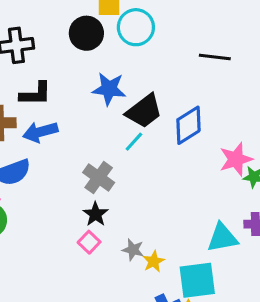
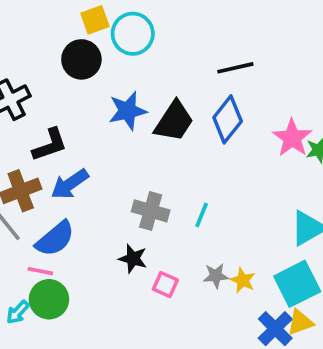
black line: (215, 57) -> (235, 68), moved
cyan line: (134, 142) -> (202, 215), moved
black star: (96, 214) -> (133, 259), moved

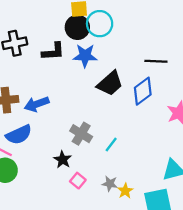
black circle: (81, 59) -> (77, 27), moved
blue star: (128, 111) -> (85, 56), moved
black L-shape: (50, 145) -> (53, 52), moved

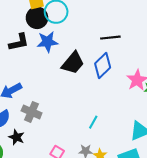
gray cross: (81, 134) -> (32, 112), moved
cyan line: (111, 145) -> (93, 122), moved
black star: (63, 160) -> (17, 137), moved

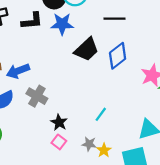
black line: (110, 38) -> (115, 19), moved
black star: (17, 137) -> (59, 122), moved

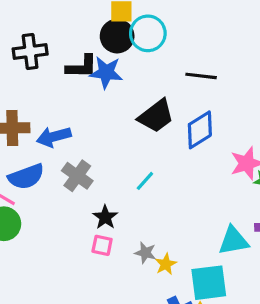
blue star: (62, 24) -> (106, 72), moved
cyan line: (101, 114) -> (145, 181), moved
pink square: (59, 142) -> (102, 245), turned -32

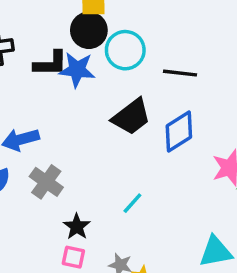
cyan circle: (148, 33) -> (125, 50), moved
cyan line: (145, 181) -> (132, 203), moved

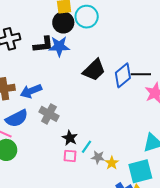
cyan circle: (125, 50) -> (87, 17), moved
black line: (180, 73) -> (141, 74), moved
cyan line: (132, 203) -> (86, 147), moved

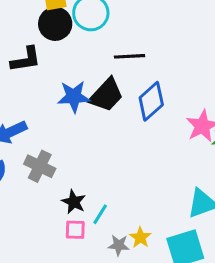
blue star: (59, 46) -> (74, 97), moved
black line: (141, 74) -> (130, 56), moved
gray star: (98, 157) -> (119, 245), moved

